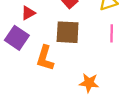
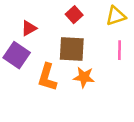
orange star: (89, 83) -> (84, 77), moved

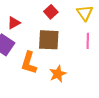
yellow triangle: (116, 16) -> (85, 13), turned -48
orange star: (84, 77) -> (58, 74), moved, turned -30

